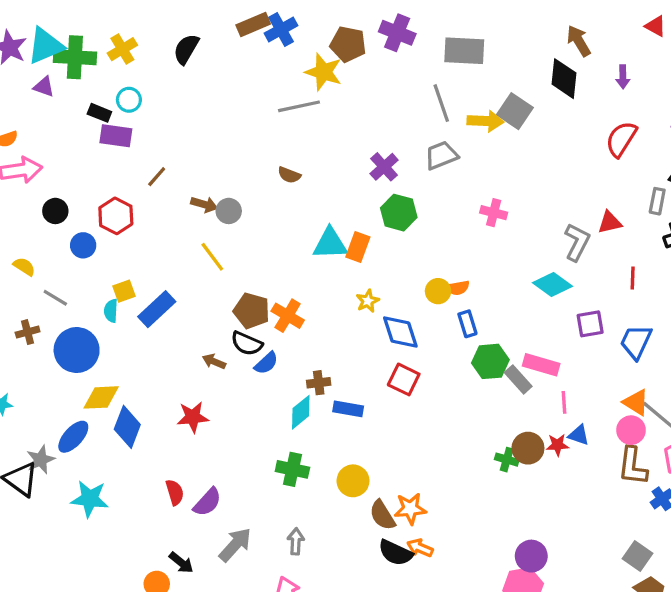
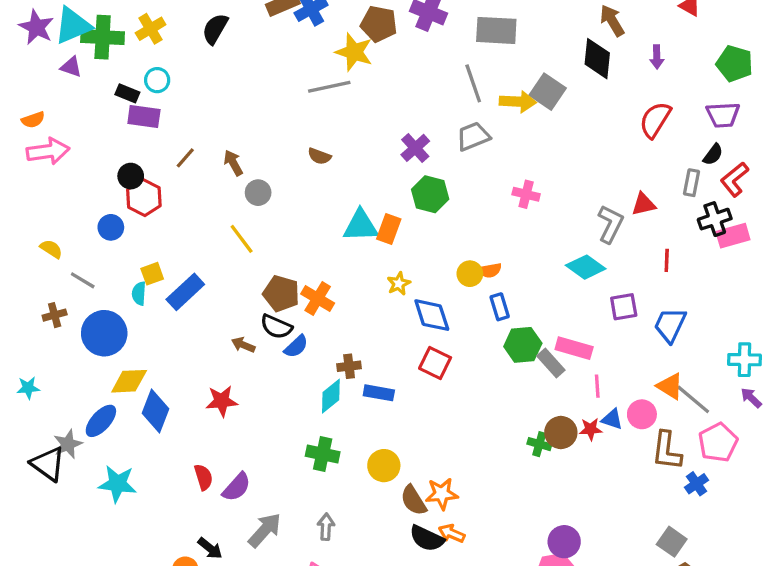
brown arrow: (204, 204) -> (233, 163), moved, turned -135
black circle: (55, 211) -> (131, 176), moved
pink circle: (631, 430) -> (642, 414), moved

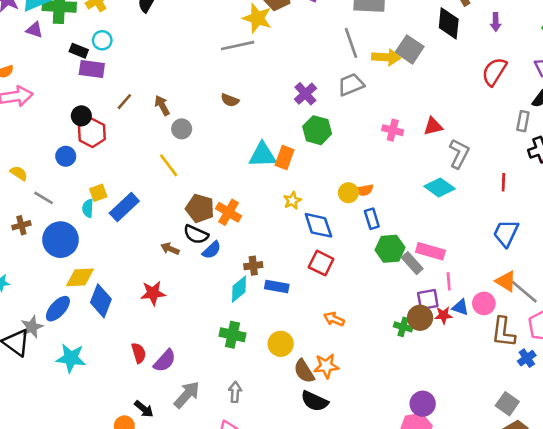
red triangle: (644, 204) -> (433, 126), moved
purple square: (624, 307) -> (428, 300), moved
orange arrow: (452, 533) -> (334, 319), moved

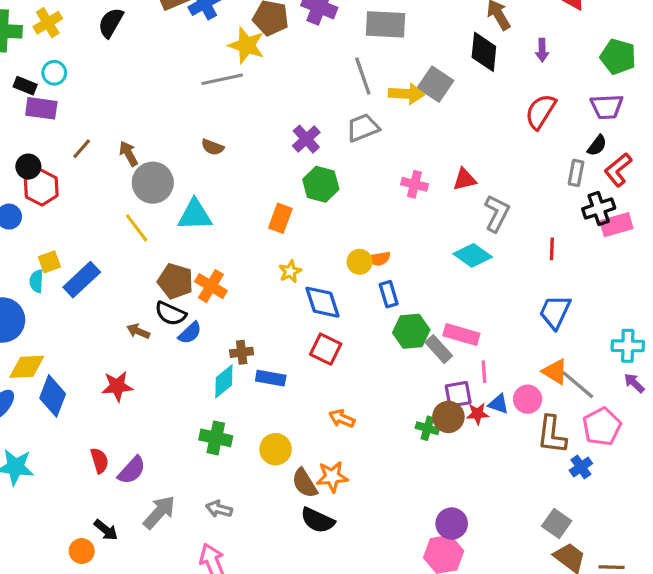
gray circle: (182, 129) -> (153, 183), size x1.6
cyan triangle: (262, 155) -> (195, 215), moved
gray arrow: (235, 392) -> (219, 509), turned -78

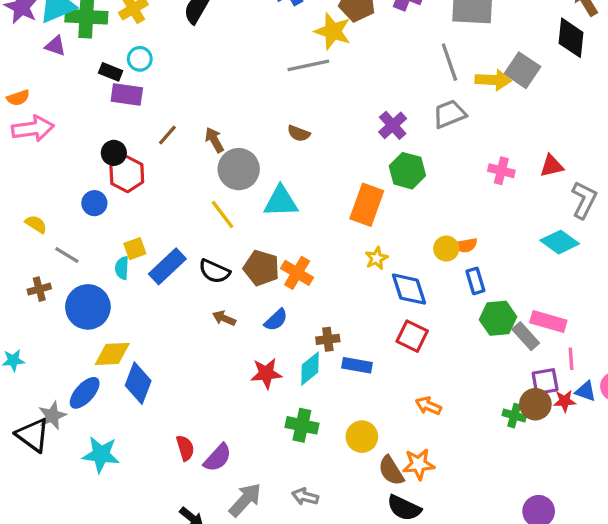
orange rectangle: (280, 218) -> (367, 205), size x1.4
black semicircle: (171, 314) -> (214, 271), moved
red star: (117, 386) -> (266, 373), moved

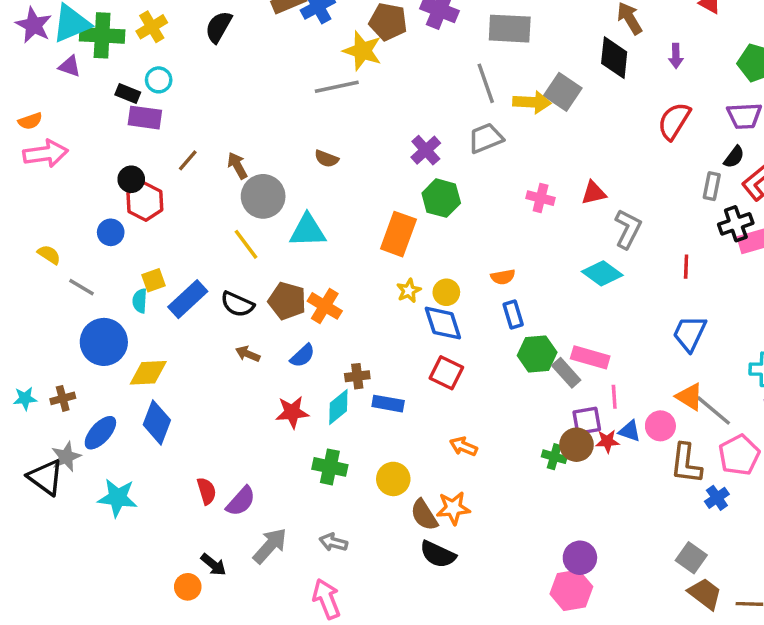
yellow circle: (446, 249) -> (446, 292), moved
brown cross: (39, 289) -> (63, 398), moved
yellow diamond: (112, 354) -> (148, 373), moved

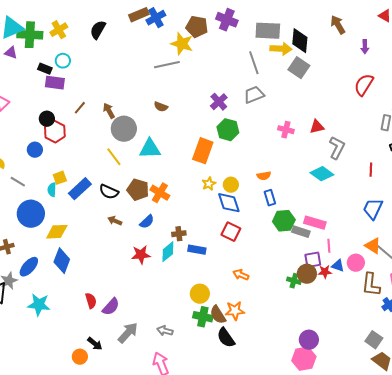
black diamond: (614, 58) -> (300, 41), moved
yellow arrow: (532, 102) -> (281, 49), moved
gray rectangle: (566, 373) -> (301, 232), turned -30
green cross: (330, 467) -> (203, 317), moved
black semicircle: (438, 554) -> (226, 338), turned 30

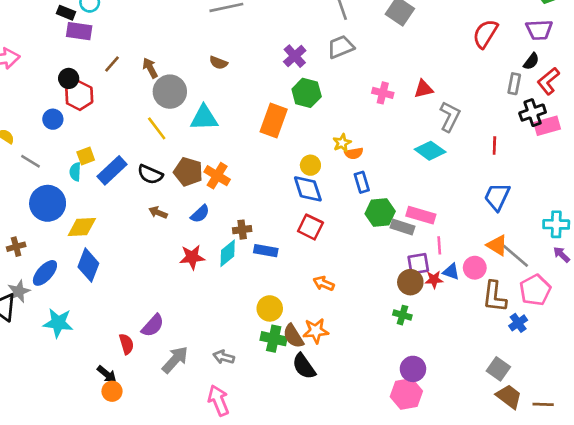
yellow star: (209, 184) -> (342, 143), moved
green cross: (294, 281) -> (402, 315), moved
red semicircle: (91, 301) -> (126, 344), moved
black arrow: (95, 344) -> (107, 374), moved

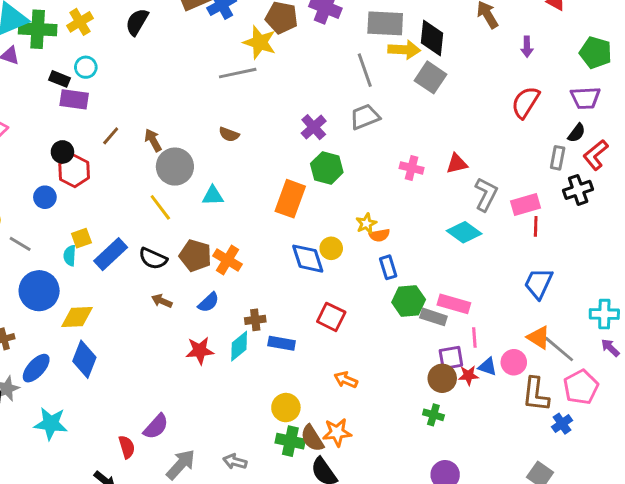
cyan triangle: (204, 118) -> (213, 196), size x0.7
pink rectangle: (547, 126) -> (525, 205), moved
blue diamond: (308, 189) -> (308, 259), moved

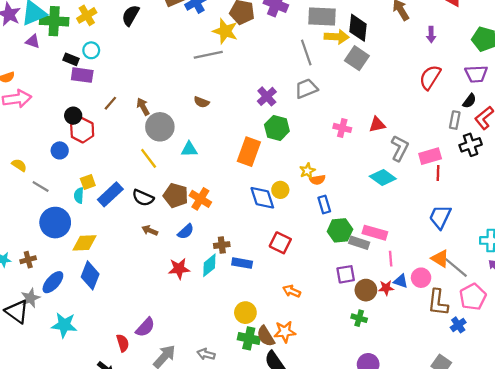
purple square: (451, 358) -> (346, 274), moved

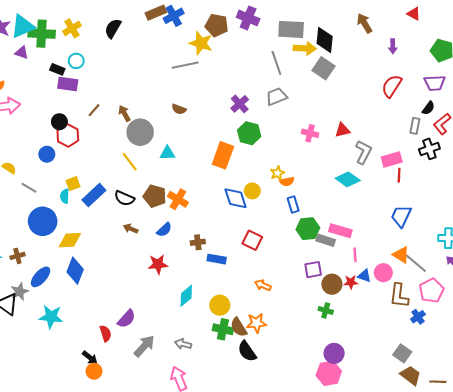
cyan diamond: (209, 265) -> (186, 296), moved

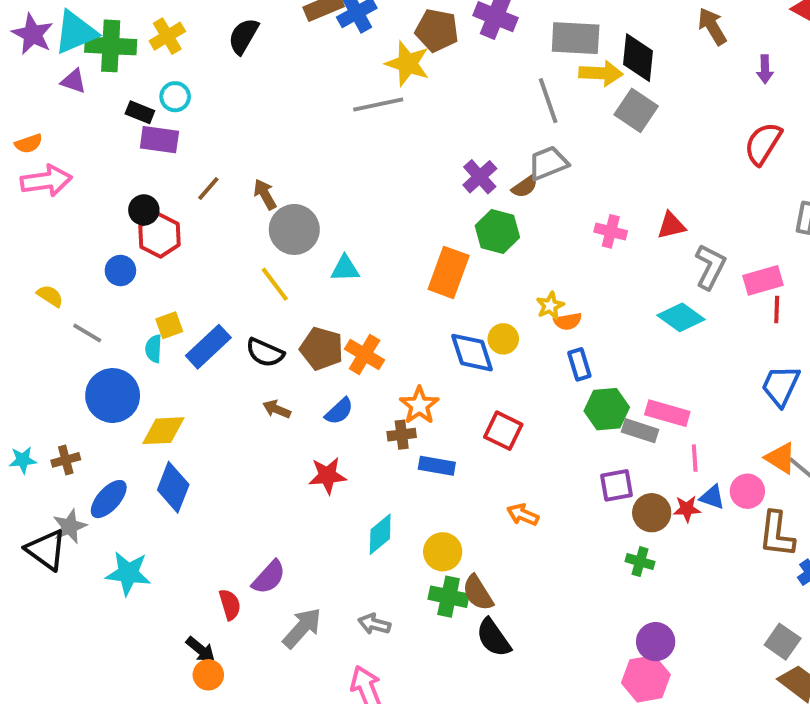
brown semicircle: (179, 109) -> (525, 187), moved, turned -56
orange star: (256, 323) -> (419, 405), moved, turned -30

